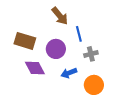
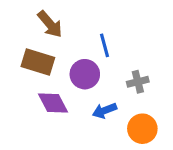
brown arrow: (60, 16) -> (50, 24), moved
blue line: (79, 34) -> (104, 45), moved

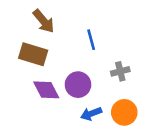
purple circle: (85, 74) -> (78, 85), moved
blue arrow: (104, 111) -> (91, 114), moved

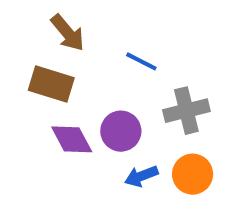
blue line: (91, 40) -> (141, 61), turned -48
gray cross: (120, 71) -> (186, 111), size x1.5

